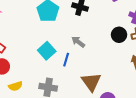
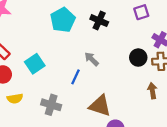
cyan square: (47, 51) -> (35, 64), moved
brown triangle: (91, 82) -> (100, 106), turned -45

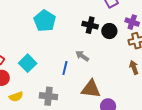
black cross: (99, 21) -> (90, 25), moved
black circle: (138, 58) -> (109, 31), moved
gray arrow: (92, 59) -> (82, 56), moved

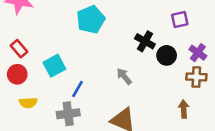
blue line: (65, 68) -> (77, 89), moved
gray cross: (48, 96) -> (68, 114), turned -30

